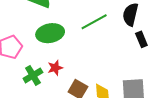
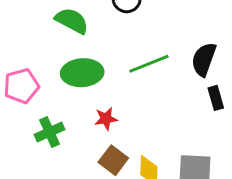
red star: (55, 68) -> (106, 119), moved

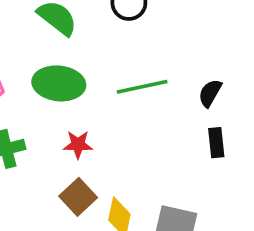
black semicircle: (204, 59) -> (210, 93), size x0.7

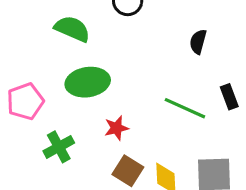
green line: (142, 87) -> (185, 108), moved, turned 51
black semicircle: (210, 93) -> (198, 42), moved

